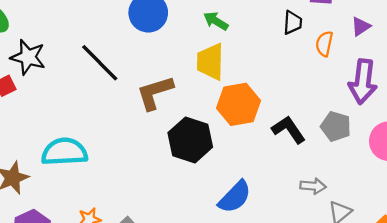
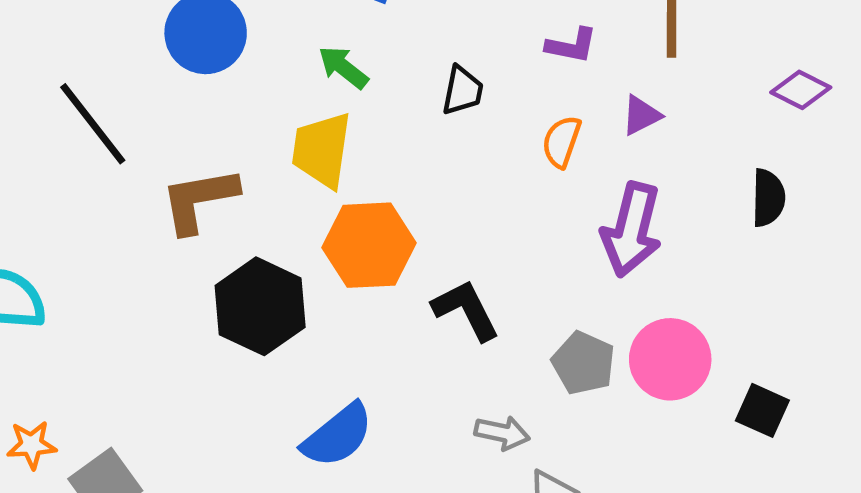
black trapezoid: (293, 23) -> (463, 91), moved
gray pentagon: (336, 126) -> (583, 363), moved

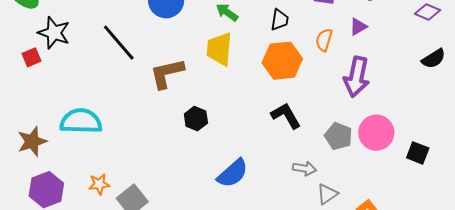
black semicircle: (768, 198) -> (434, 59), moved, turned 60
orange hexagon: (369, 245) -> (282, 61), moved
black hexagon: (260, 306) -> (196, 119), size x0.6

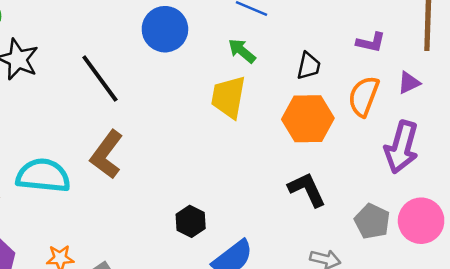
orange semicircle: (324, 40) -> (364, 96), size x1.4
brown L-shape: (167, 73) -> (107, 155), moved, turned -45
black hexagon: (196, 119) -> (191, 221), moved

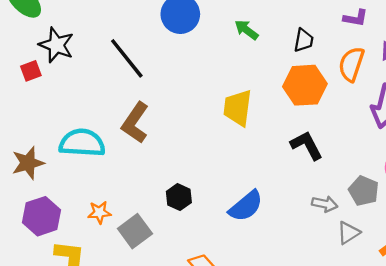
yellow trapezoid: (228, 97) -> (238, 108), moved
black hexagon: (191, 221) -> (179, 197), moved
gray pentagon: (372, 221) -> (364, 191), moved

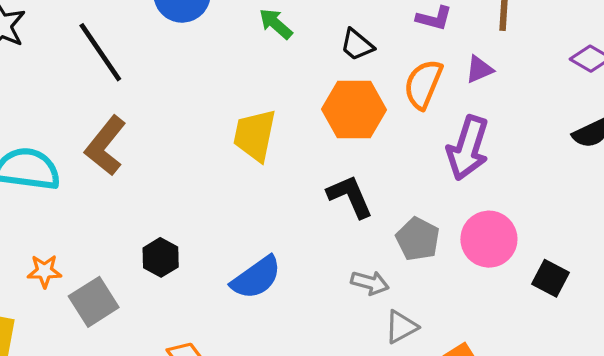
black trapezoid: (304, 40) -> (357, 45), turned 115
gray pentagon: (364, 191) -> (418, 239), moved

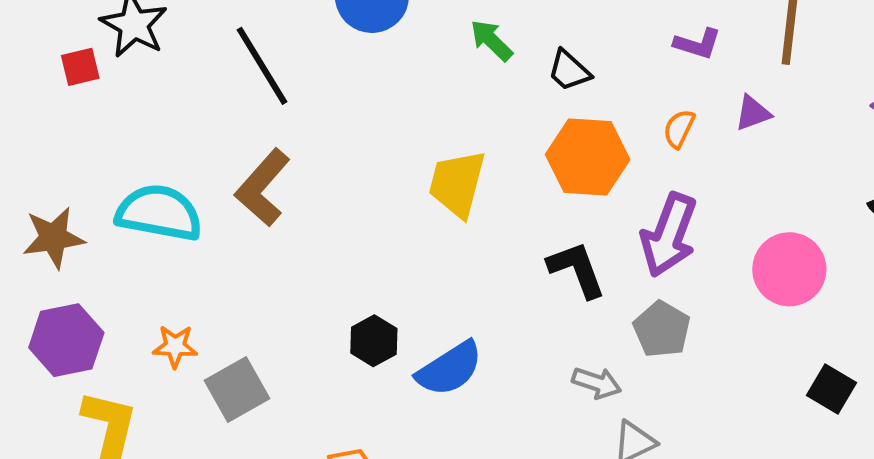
black trapezoid: (357, 45) -> (569, 71), moved
orange semicircle: (423, 84) -> (679, 129), size x0.6
purple arrow: (468, 148) -> (669, 235), moved
pink circle: (489, 239) -> (789, 269), moved
black hexagon: (161, 257) -> (374, 341), moved

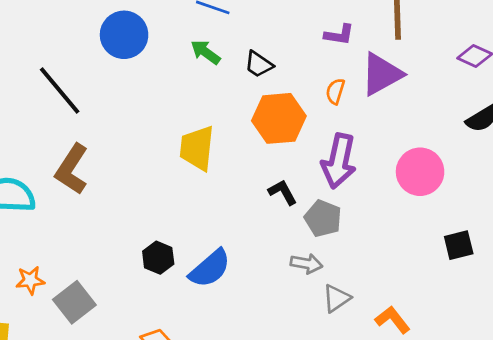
purple triangle: (753, 113) -> (382, 74), size x1.8
black L-shape: (577, 269) -> (283, 192), size x0.7
gray pentagon: (662, 329) -> (323, 218), moved
black square: (831, 389) -> (459, 245), turned -36

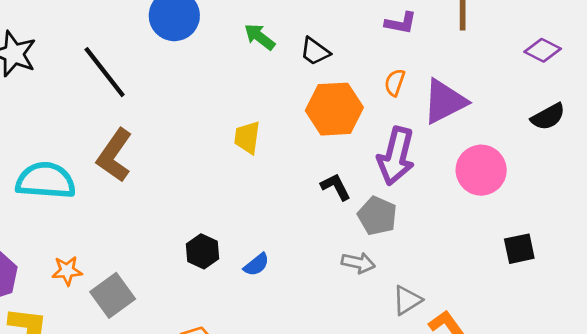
purple triangle: (382, 74) -> (445, 101), moved
yellow trapezoid: (197, 148) -> (247, 137), size x0.7
blue semicircle: (210, 268) -> (256, 265), size x0.6
gray triangle: (336, 298) -> (407, 300), moved

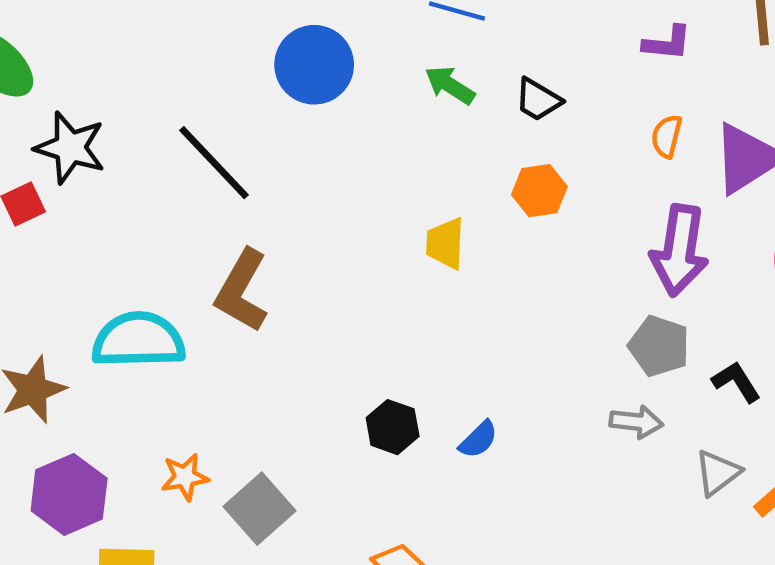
orange hexagon: (334, 109) -> (539, 191), moved, size x0.6
black L-shape: (336, 187) -> (736, 382), moved

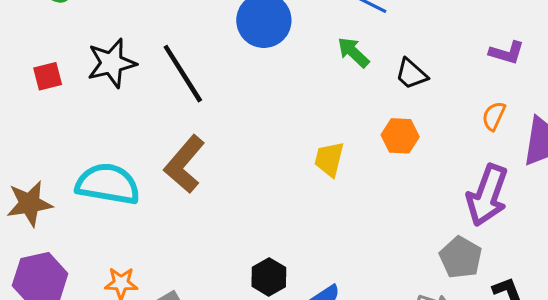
black star: (70, 148) -> (112, 63), moved, turned 30

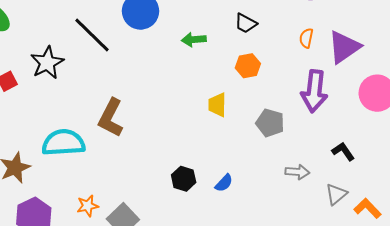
green arrow: (353, 52) -> (194, 39), moved, turned -35
black line: (183, 74) -> (92, 35), moved
yellow trapezoid: (329, 159) -> (217, 105), moved
gray pentagon: (461, 257) -> (270, 123), moved

